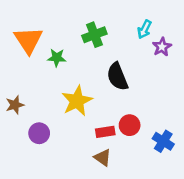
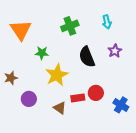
cyan arrow: (144, 29) -> (107, 22), turned -40
purple star: (162, 47) -> (115, 51), moved
green star: (57, 58) -> (42, 53), moved
brown triangle: (103, 158) -> (60, 108), moved

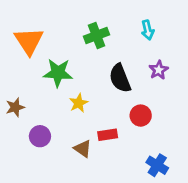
green star: (42, 53) -> (58, 73), size x1.5
yellow star: (57, 75) -> (79, 103), size x0.6
red circle: (96, 93) -> (141, 116), moved
blue cross: (121, 105) -> (157, 165), moved

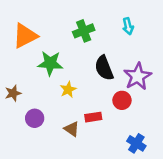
orange triangle: (29, 41) -> (25, 36), turned 36
purple star: (159, 70) -> (138, 76), moved, size x1.6

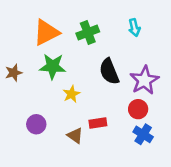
orange triangle: (25, 36) -> (46, 32), moved
brown star: (13, 93) -> (14, 73), moved
red circle: (122, 100) -> (138, 109), moved
blue cross: (136, 143) -> (143, 134), moved

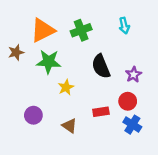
brown star: (14, 73) -> (16, 52), moved
purple star: (144, 80) -> (134, 74), size x0.6
red rectangle: (98, 123) -> (101, 112), moved

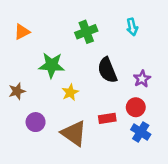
orange triangle: (43, 30) -> (22, 32), moved, size x0.6
brown star: (16, 52) -> (17, 91), moved
brown triangle: (69, 126) -> (74, 133), size x1.6

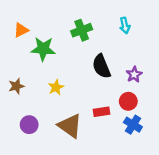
green star: (52, 65) -> (43, 49), moved
yellow star: (70, 92) -> (56, 87), moved
purple circle: (36, 122) -> (29, 125), moved

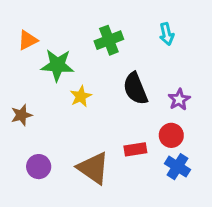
yellow star: (56, 87) -> (81, 96), moved

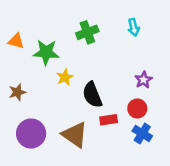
orange triangle: (28, 40) -> (16, 41), moved, turned 42
black semicircle: (135, 89) -> (92, 95), moved
purple circle: (39, 167) -> (31, 133), size x1.5

